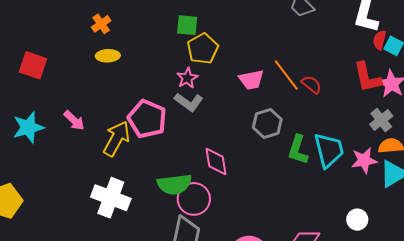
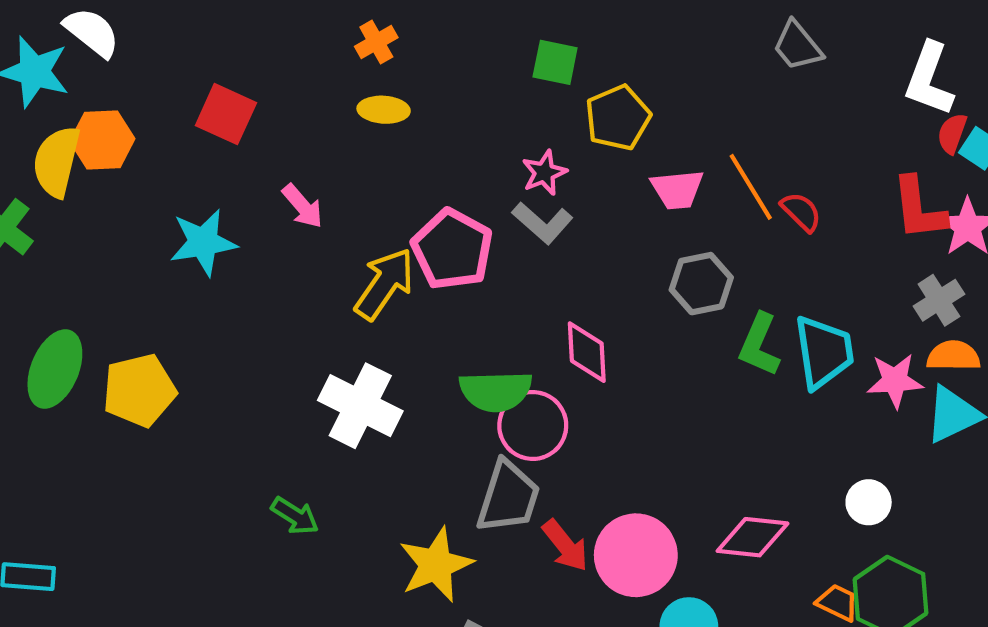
yellow pentagon: (203, 49) -> (618, 118), moved
pink arrow: (74, 120) -> (303, 206), moved

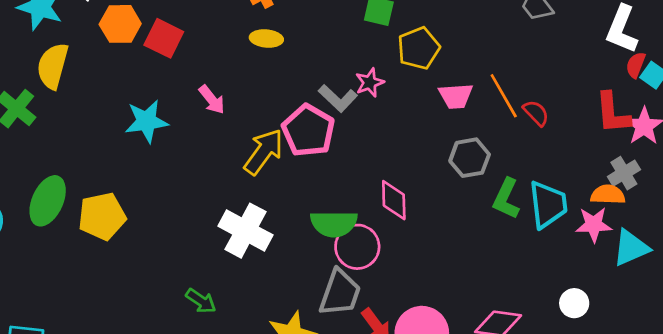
orange hexagon: (102, 140) -> (120, 24), moved
gray L-shape: (542, 223) -> (338, 98), moved
orange semicircle: (953, 356) -> (608, 195), moved

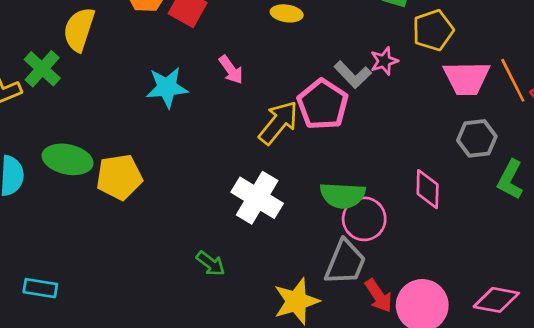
pink trapezoid: (456, 96) -> (467, 78), size x1.4
pink diamond: (394, 200) -> (428, 189), moved
green ellipse: (48, 201) -> (68, 159), turned 75

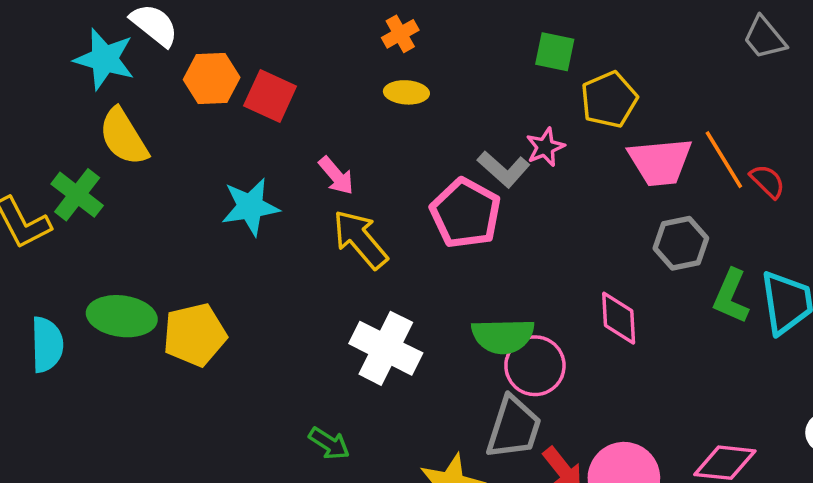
yellow semicircle: (79, 29) -> (124, 137), turned -45
yellow arrow: (278, 123) -> (360, 239), moved, turned -75

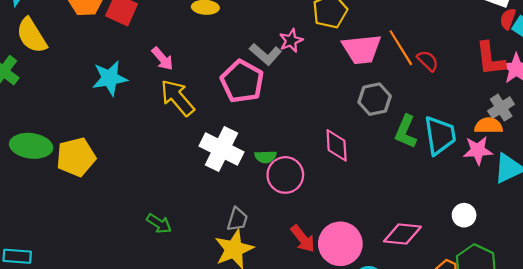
green semicircle: (503, 336) -> (266, 157), size x0.6
white cross: (386, 348) -> (221, 149), moved
gray trapezoid: (514, 428) -> (237, 219), moved, size x0.6

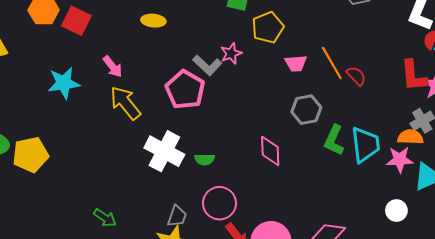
pink trapezoid: (362, 49) -> (296, 63), size x0.6
pink circle: (285, 175) -> (219, 203), moved
white circle: (464, 215) -> (396, 211), moved

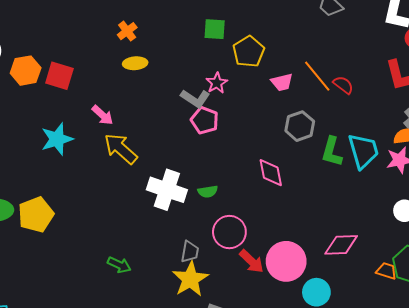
pink pentagon: (185, 90) -> (205, 120), moved, size x0.7

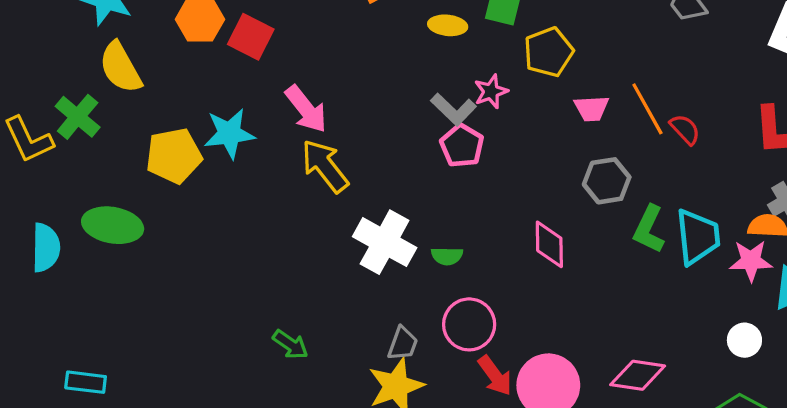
yellow ellipse: (135, 63) -> (448, 25), moved
pink arrow: (102, 115) -> (306, 109), size x1.4
yellow pentagon: (36, 215) -> (174, 156), moved

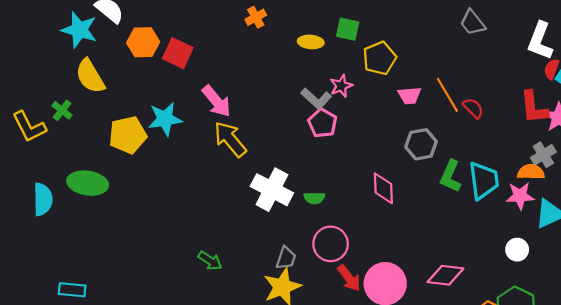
green cross: (78, 117) -> (62, 110), size x0.7

